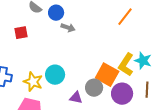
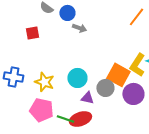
cyan circle: (55, 75) -> (77, 78), moved

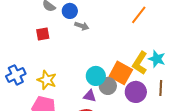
red square: (32, 33) -> (43, 34), moved
blue cross: (13, 77) -> (16, 75), turned -36
cyan circle: (77, 78) -> (96, 76), moved

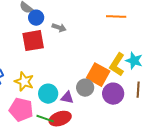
blue circle: (70, 11) -> (36, 18), moved
orange line: (139, 15) -> (116, 17), turned 54
red square: (43, 34) -> (33, 41), moved, size x1.6
cyan circle: (96, 76) -> (48, 94), moved

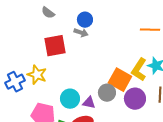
orange line: (116, 17) -> (150, 30), moved
blue circle: (36, 18) -> (85, 20), moved
yellow star: (24, 82) -> (37, 75), moved

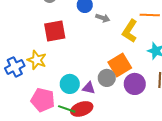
gray arrow: (81, 33) -> (103, 18), moved
yellow L-shape: (139, 70) -> (130, 31), moved
orange square: (120, 80) -> (120, 65), turned 30

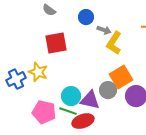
yellow L-shape: (130, 31) -> (114, 43), moved
purple triangle: (89, 88) -> (90, 100), size x1.5
green line: (67, 109) -> (68, 111), moved

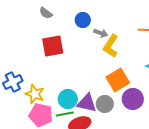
yellow star: (38, 72) -> (35, 94), moved
gray circle: (108, 90) -> (105, 104), moved
green line: (68, 111) -> (65, 114), turned -30

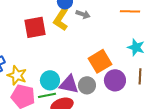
yellow L-shape: (111, 46) -> (61, 19), moved

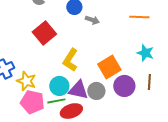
yellow L-shape: (61, 19) -> (70, 60), moved
red square: (35, 27) -> (44, 33), turned -30

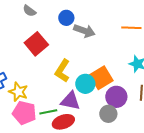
gray arrow: (92, 20) -> (84, 31), size x1.5
cyan circle: (59, 86) -> (85, 84), moved
gray circle: (96, 91) -> (108, 114), moved

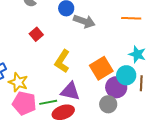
red square: (36, 44) -> (36, 34), size x0.6
cyan circle: (85, 84) -> (126, 75), moved

